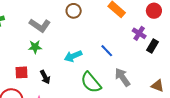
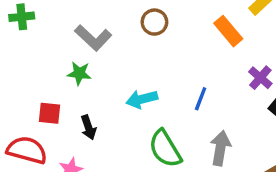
blue line: (107, 51) -> (201, 99), turned 56
gray arrow: (123, 77) -> (220, 148), turned 36

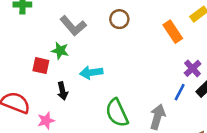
cyan arrow: (142, 99) -> (91, 73), moved
blue line: (201, 99) -> (180, 92), moved
red square: (49, 113) -> (41, 66), moved

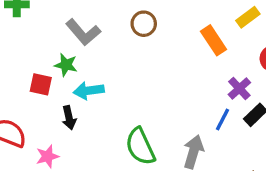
cyan arrow: (91, 73) -> (89, 91), moved

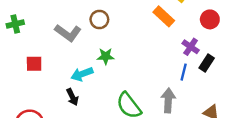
brown circle: (144, 24) -> (99, 19), moved
green star: (66, 65) -> (106, 56), moved
red square: (41, 84) -> (34, 64), moved

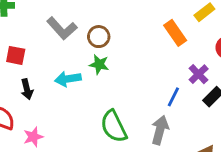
brown circle: (99, 19) -> (99, 37), moved
blue line: (184, 72) -> (173, 97), moved
black arrow: (72, 97) -> (27, 89), moved

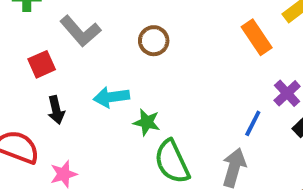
gray L-shape: (62, 28) -> (80, 31), moved
red square: (16, 55) -> (42, 64), turned -36
green star: (99, 64) -> (147, 122), moved

